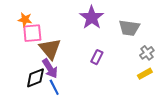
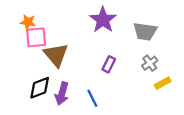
gray cross: (147, 53) -> (150, 63), moved
purple arrow: (50, 69) -> (62, 94), moved, turned 48
blue line: (54, 87) -> (92, 98), moved

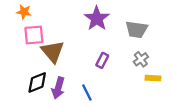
orange star: (28, 22) -> (24, 12), moved
yellow rectangle: (163, 83) -> (153, 78), turned 32

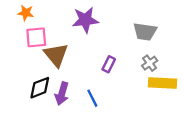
purple star: (97, 18) -> (85, 20), moved, turned 30
yellow rectangle: (153, 78) -> (162, 83), size x1.6

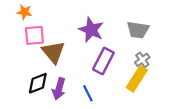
purple star: (85, 20) -> (91, 30), moved, turned 30
purple rectangle: (109, 64) -> (103, 61), size x1.6
yellow rectangle: (162, 83) -> (137, 79), moved, turned -60

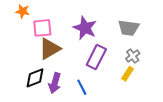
pink square: (34, 35) -> (42, 28), moved
brown triangle: (53, 52) -> (50, 49), turned 40
yellow rectangle: (137, 79) -> (128, 74), size x0.6

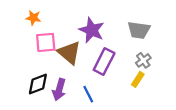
orange star: (23, 11) -> (33, 18), moved
pink square: (42, 28) -> (46, 42), moved
brown triangle: (50, 49) -> (69, 53), moved, turned -50

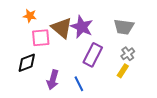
brown triangle: (69, 53) -> (62, 28), moved
black diamond: (38, 84) -> (27, 63), moved

